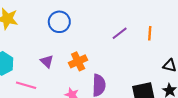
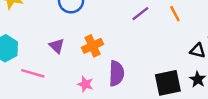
orange line: (150, 33) -> (175, 14), turned -32

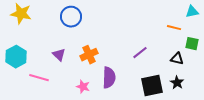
purple line: (140, 14) -> (140, 53), moved
orange line: (175, 14) -> (174, 28), moved, turned -48

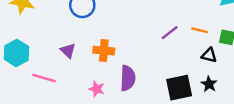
orange line: (174, 28) -> (199, 30), moved
purple line: (140, 53) -> (170, 33), moved
orange cross: (89, 55) -> (104, 51), turned 30

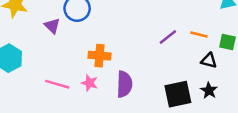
purple triangle: (68, 51) -> (52, 26), moved
pink line: (44, 78) -> (57, 84), moved
pink star: (97, 89) -> (90, 83), moved

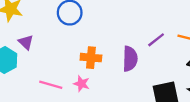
purple triangle: (52, 26) -> (26, 42), moved
purple semicircle: (124, 84) -> (130, 59), moved

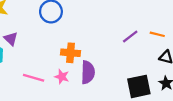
purple semicircle: (130, 59) -> (88, 72), moved

